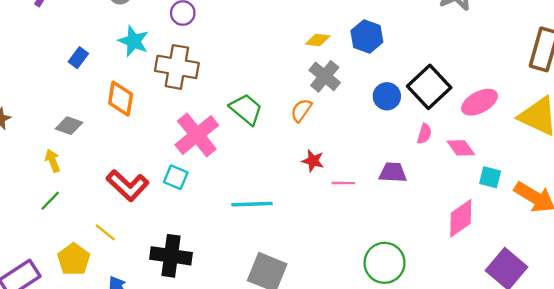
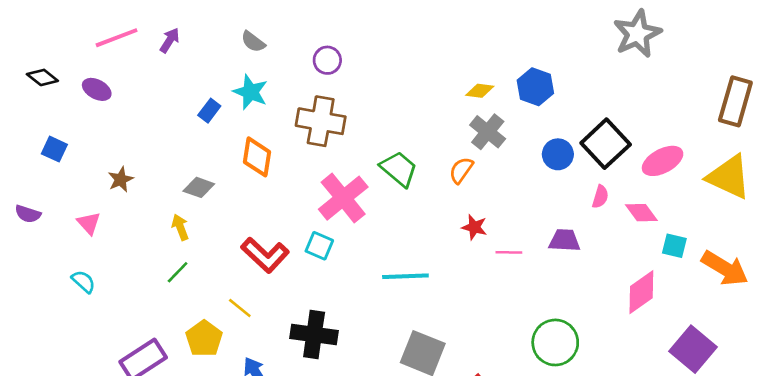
cyan star: (133, 41) -> (250, 92), moved

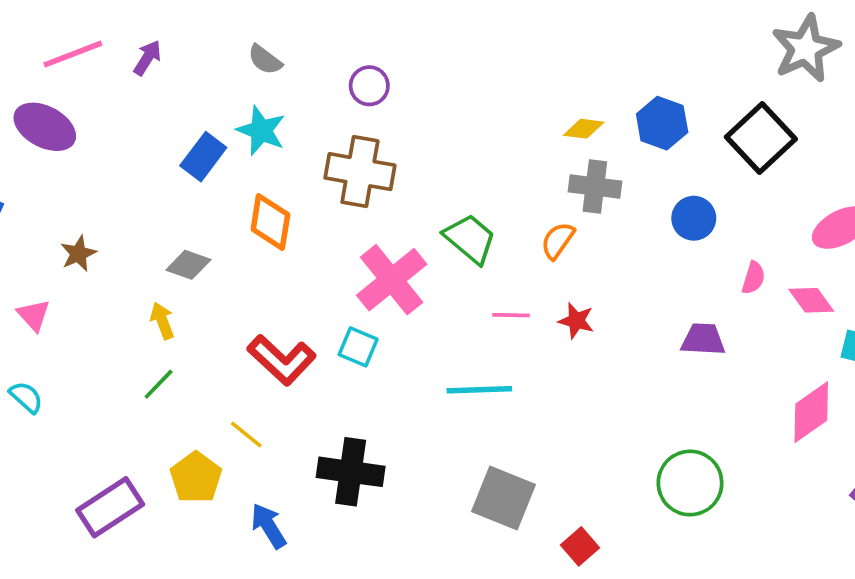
purple ellipse: (97, 89) -> (45, 127), size x1.5
blue rectangle: (209, 111) -> (203, 157), size x1.4
gray cross: (488, 132) -> (595, 186), turned -32
black square: (606, 144) -> (761, 138), moved
pink line: (509, 252) -> (511, 315), moved

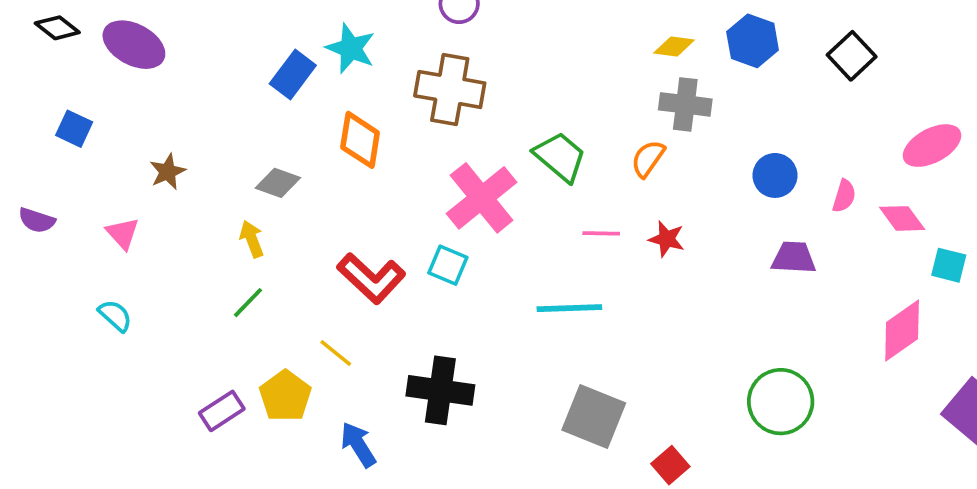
black square: (761, 138) -> (852, 56), size x0.7
blue circle: (694, 218) -> (775, 175), moved
purple rectangle: (110, 507) -> (222, 411), moved, size x0.7

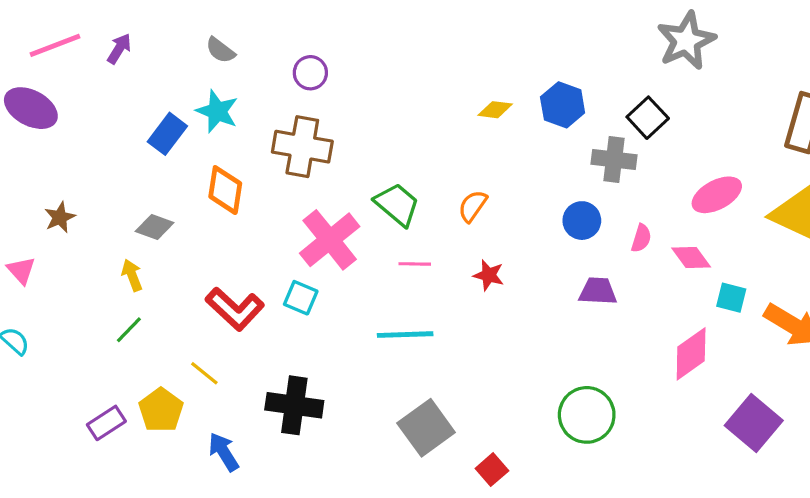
gray cross: (685, 104) -> (614, 159), moved
pink line: (601, 233) -> (415, 264), moved
gray square: (594, 417) -> (426, 428), turned 32

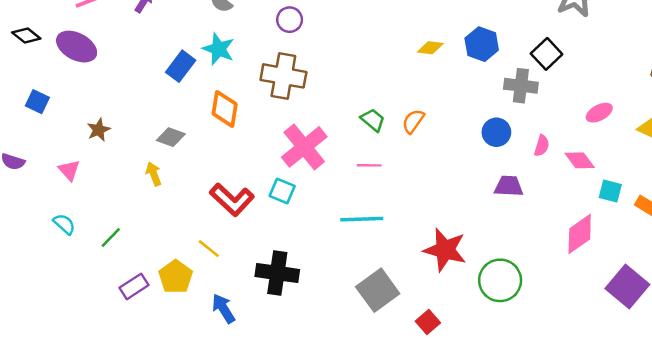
pink ellipse: (717, 195) -> (599, 113), size x0.7
green trapezoid: (397, 204) -> (373, 120), moved, size x0.7
red star: (489, 275) -> (445, 250), moved, size x1.8
green line: (129, 330) -> (111, 238), moved

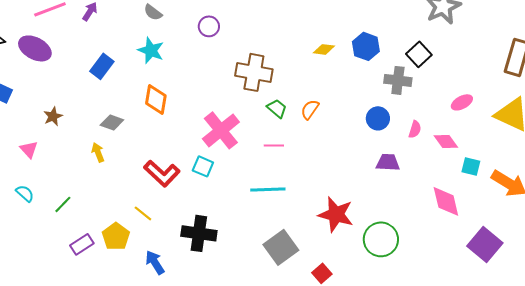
blue rectangle: (181, 66) -> (102, 66), moved
brown cross: (283, 76) -> (254, 72), moved
pink diamond: (580, 234) -> (446, 201), turned -68

